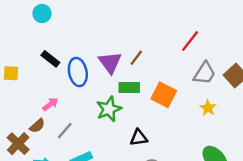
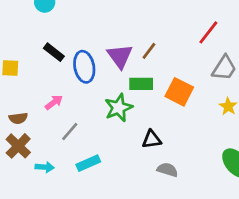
brown semicircle: (37, 126) -> (18, 118), moved, turned 35

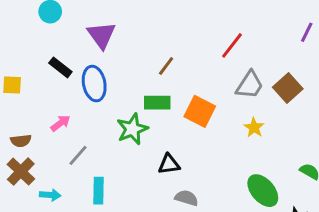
purple triangle: (120, 56) -> (101, 35), moved
cyan rectangle: (88, 163) -> (99, 191), turned -65

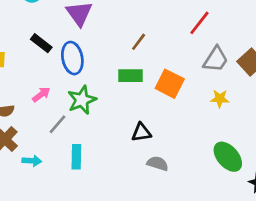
yellow star: (254, 128) -> (220, 99), turned -30
green star: (132, 129) -> (82, 100), moved

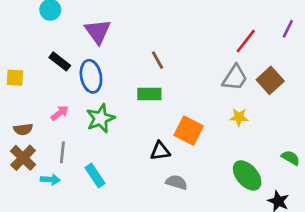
red line: (199, 23) -> (246, 41), moved
brown line: (139, 42) -> (157, 60), turned -66
orange square: (170, 84) -> (189, 131), moved
gray line: (58, 124) -> (62, 152), moved, turned -35
cyan rectangle: (76, 157) -> (95, 175), turned -35

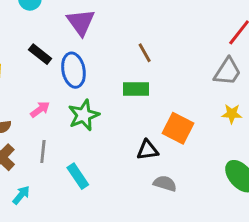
cyan arrow: (50, 180) -> (21, 195), moved, turned -54

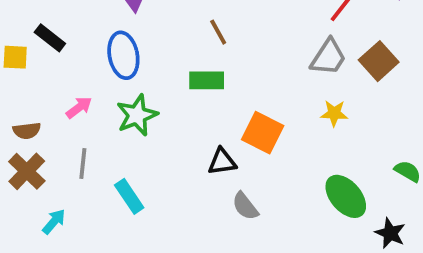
black rectangle: (40, 54) -> (50, 38), moved
gray semicircle: (165, 183) -> (245, 206), turned -145

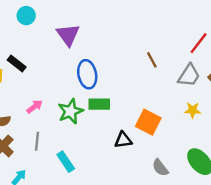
brown line: (218, 32) -> (152, 60), moved
blue ellipse: (123, 55) -> (87, 74), moved
green rectangle: (207, 80) -> (99, 104), moved
gray semicircle: (245, 206) -> (160, 168), moved

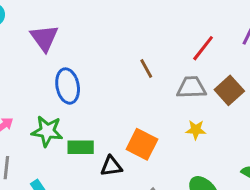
gray trapezoid: (189, 75) -> (191, 87), turned -125
green rectangle: (99, 104) -> (81, 147), moved
green star: (70, 111) -> (47, 131), turned 30

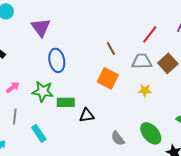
orange square: (142, 144) -> (108, 78), moved

